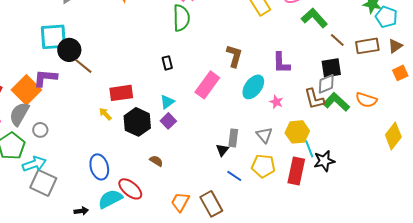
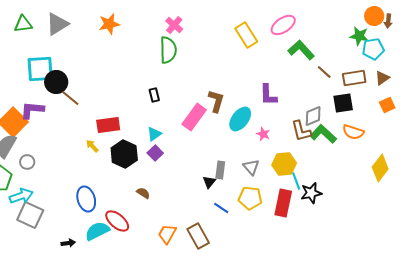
cyan pentagon: (386, 17) -> (373, 49), turned -30
brown L-shape: (234, 56) -> (216, 101), moved
black square: (331, 68) -> (343, 103), moved

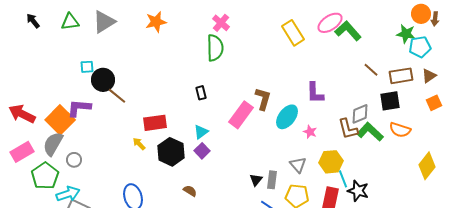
green L-shape: (301, 50) -> (348, 31), moved
cyan square: (40, 69) -> (87, 67), size x0.5
gray rectangle: (220, 170) -> (272, 180), moved
black star: (311, 193) -> (358, 191), turned 30

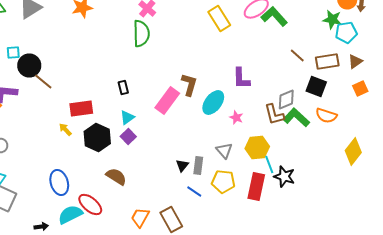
black rectangle: (201, 93) -> (123, 88), moved
black square: (390, 101) -> (316, 86), turned 30
brown semicircle: (190, 191) -> (116, 176), size x1.5

